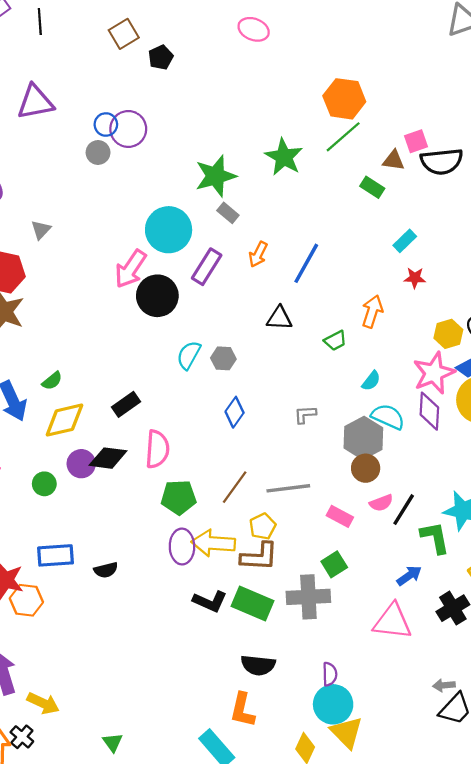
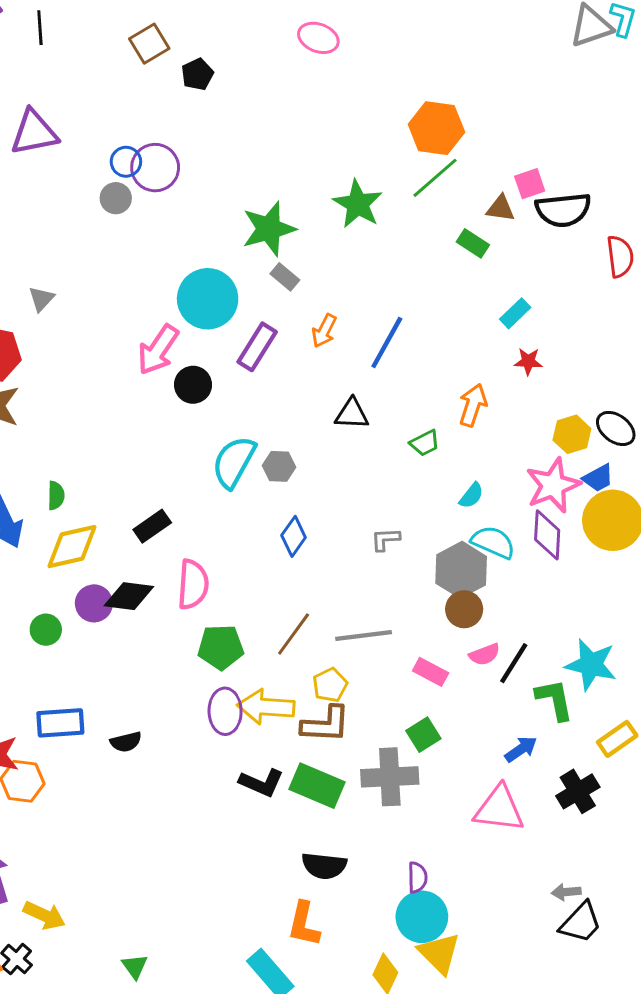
black circle: (157, 296) -> (193, 385), size x0.7
cyan semicircle: (189, 355) -> (234, 462), size x1.4
green semicircle: (52, 381) -> (56, 496), turned -50

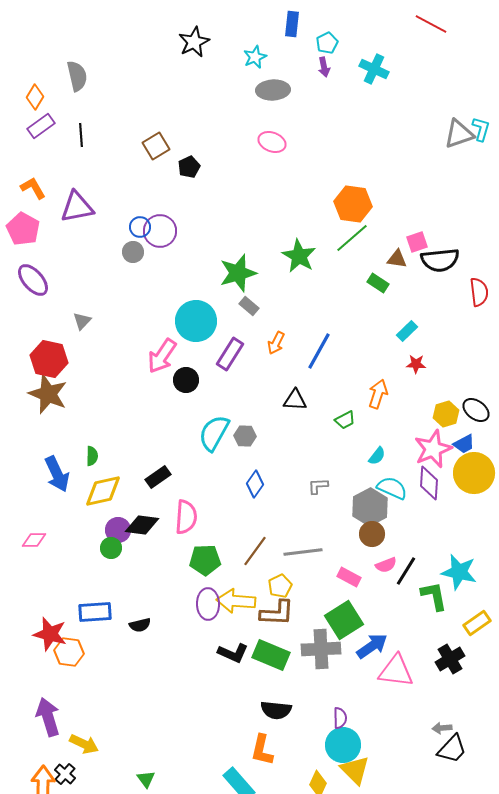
green circle: (46, 630) -> (111, 548), moved
green square: (423, 735) -> (344, 620), size x1.6
blue arrow: (521, 749) -> (372, 646), moved, size x1.4

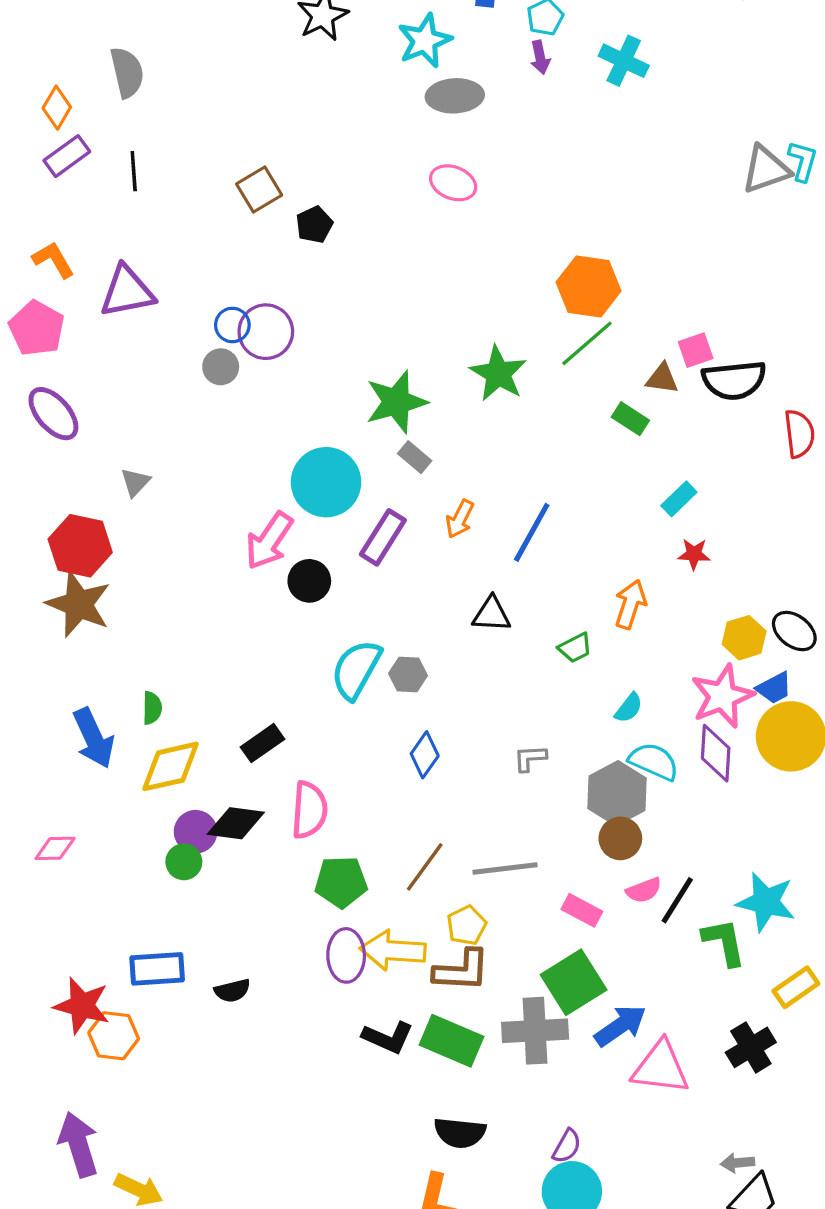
cyan star: (255, 57) -> (425, 41), size x1.4
purple semicircle: (340, 718) -> (567, 1146), turned 30

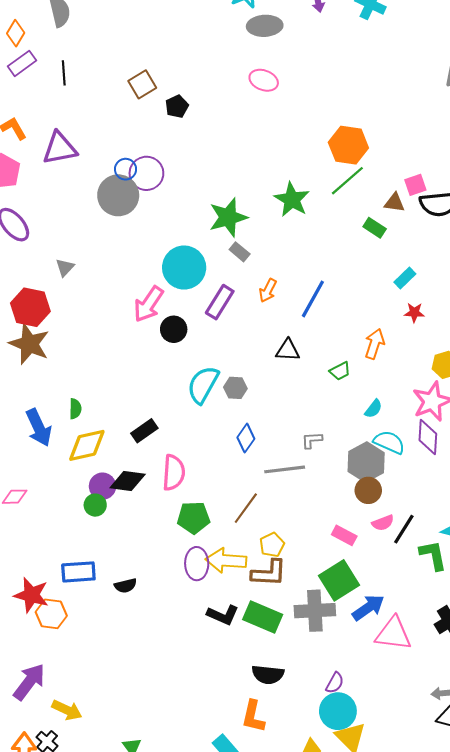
gray circle: (221, 367) -> (118, 195), size x1.8
gray line: (505, 869) -> (285, 469), moved
purple arrow: (79, 1144) -> (29, 682), turned 54

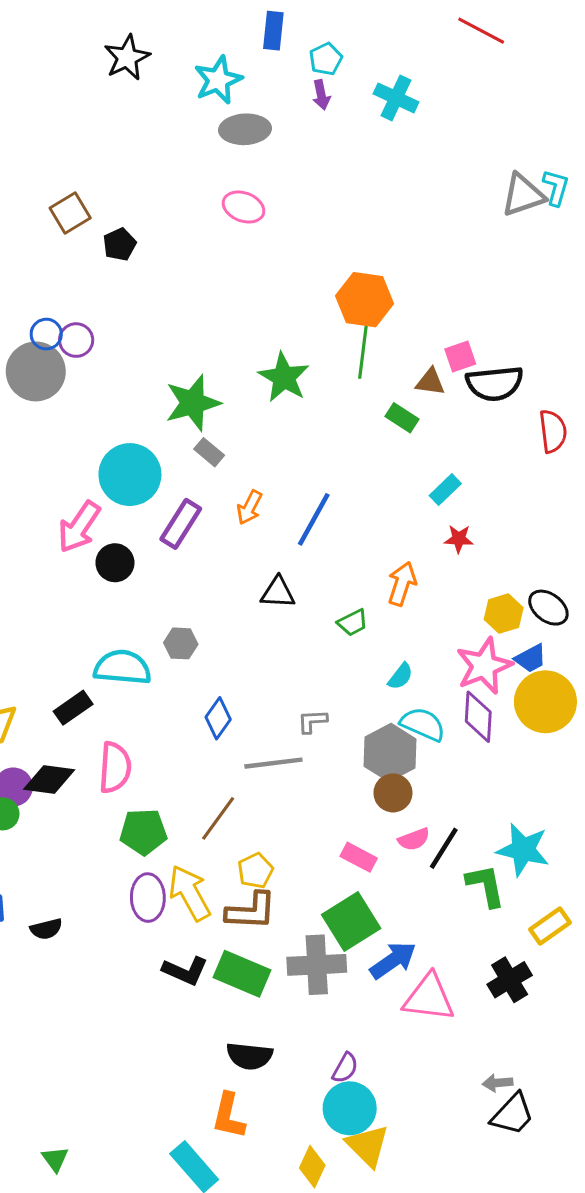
purple circle: (146, 173) -> (76, 340), size x0.7
green line: (347, 181) -> (363, 351), turned -42
cyan semicircle: (203, 385) -> (122, 667), moved, turned 66
gray hexagon: (235, 388) -> (181, 643), moved
yellow arrow: (226, 560) -> (190, 893), turned 57

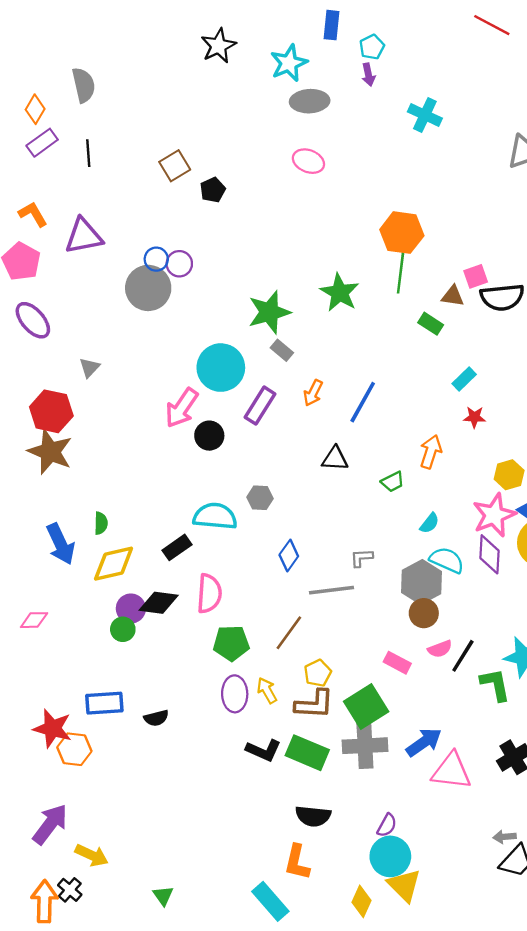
cyan cross: (396, 98) -> (425, 115), moved
yellow arrow: (190, 893) -> (267, 690), size x0.6
green square: (351, 921) -> (366, 707), moved

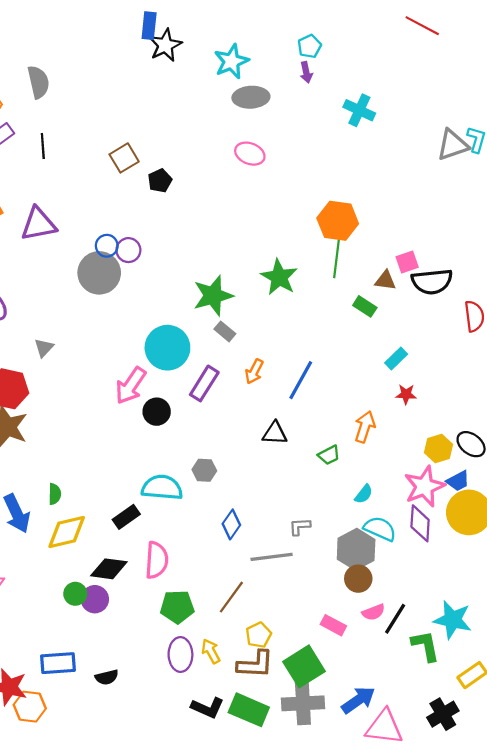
blue rectangle: (332, 25) -> (149, 26), moved
purple circle: (131, 609) -> (95, 599), moved

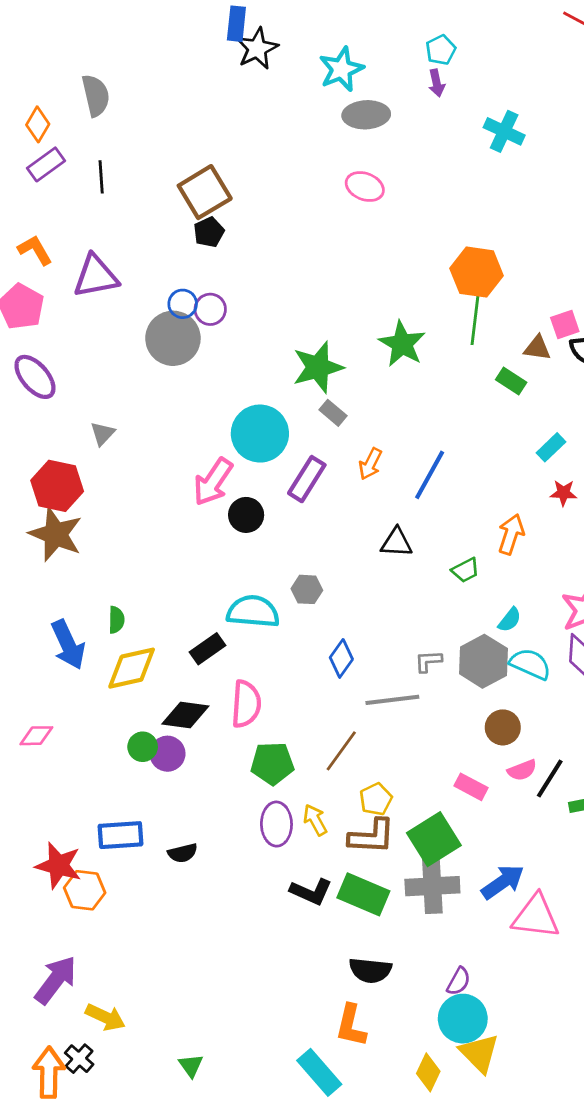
brown square: (124, 158) -> (205, 192), size x1.4
black pentagon: (160, 181) -> (209, 232), moved
gray hexagon: (356, 549) -> (483, 661), moved

